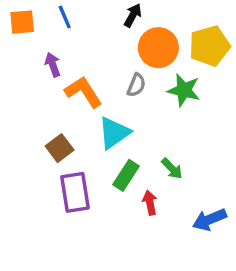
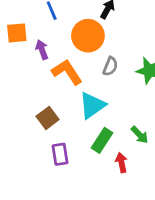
orange square: (22, 22) -> (17, 33), moved
orange circle: (158, 48) -> (88, 36), moved
purple rectangle: (75, 192) -> (60, 154), size x0.7

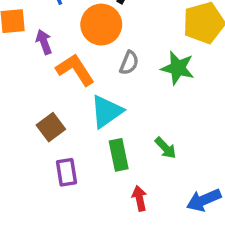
green rectangle: (102, 140) -> (119, 155), turned -45
red arrow: (121, 163) -> (139, 198), moved

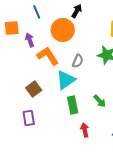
gray semicircle: (129, 63) -> (78, 61), moved
purple rectangle: (67, 172) -> (29, 118), moved

